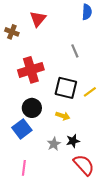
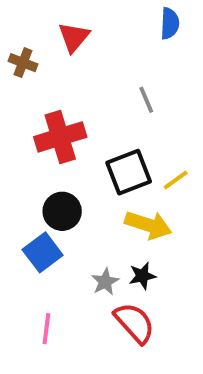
black square: (66, 88) -> (129, 172), turned -35
yellow arrow: (63, 116) -> (148, 225), moved, size x1.6
red semicircle: (84, 165) -> (135, 323), moved

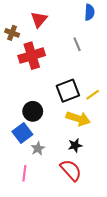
gray line: (146, 100) -> (77, 44), moved
red cross: (60, 137) -> (32, 56), moved
gray star: (105, 282) -> (38, 148), moved

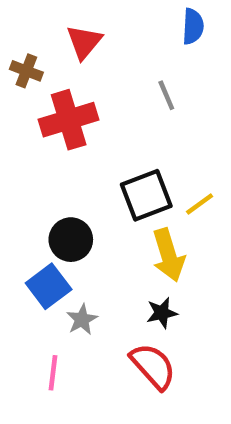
yellow arrow: (78, 119) -> (169, 255), turned 55

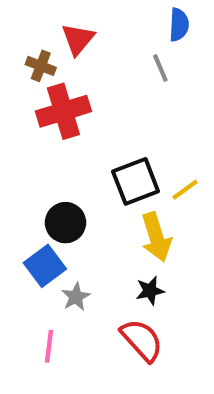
brown cross: (26, 71) -> (41, 66), moved
gray line: (166, 95) -> (160, 68), moved

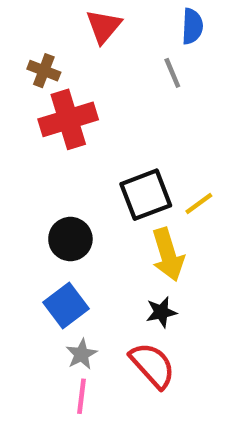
red triangle: (78, 39) -> (104, 26), moved
blue square: (45, 266) -> (66, 305), moved
gray star: (76, 297) -> (81, 354), moved
pink line: (49, 346) -> (81, 396), moved

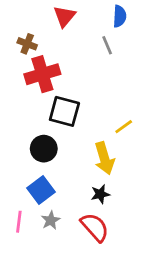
black square: (146, 195) -> (64, 111), moved, turned 36
pink line: (81, 396) -> (19, 222), moved

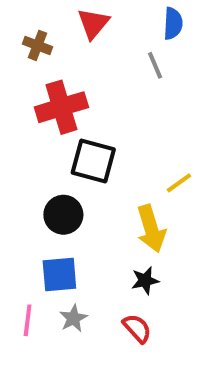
brown cross: (27, 44) -> (38, 45), moved
blue square: (41, 190) -> (59, 275), turned 32
red semicircle: (95, 227) -> (137, 328), size x0.7

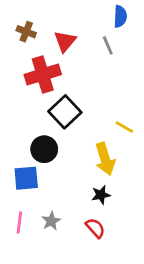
red triangle: (93, 24) -> (65, 41), moved
black square: (93, 161) -> (65, 112), turned 32
yellow line: (179, 183) -> (124, 127), turned 66
blue square: (59, 275) -> (26, 178), moved

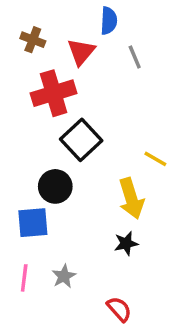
blue semicircle: (120, 16) -> (109, 21), moved
red semicircle: (95, 228) -> (119, 309), moved

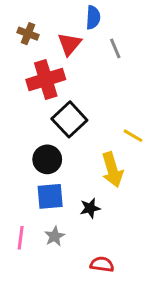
blue square: (33, 223) -> (50, 196), moved
black star: (126, 243) -> (90, 208), moved
red semicircle: (119, 309) -> (102, 264), turned -40

